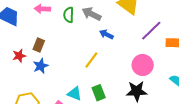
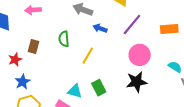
green semicircle: (69, 15) -> (64, 39), moved
purple line: (151, 31) -> (132, 25), moved
blue star: (41, 66) -> (23, 82), moved

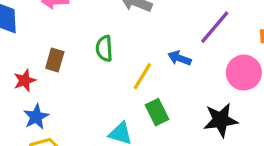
blue arrow: (100, 28) -> (179, 58), moved
pink circle: (140, 55) -> (244, 73), moved
green rectangle: (99, 88) -> (157, 112), moved

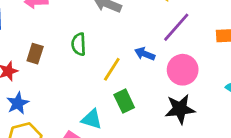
pink circle: (244, 73) -> (183, 70), moved

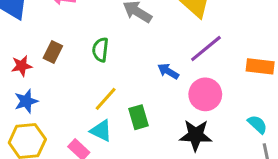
yellow line: (112, 69) -> (106, 99), moved

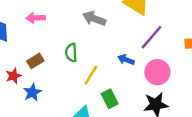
brown rectangle: (53, 52) -> (35, 61), turned 42
yellow line: (106, 99) -> (91, 75), moved
blue star: (26, 101) -> (32, 92), moved

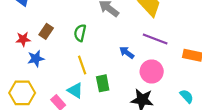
purple line: (152, 37) -> (155, 39), turned 55
brown rectangle: (35, 61) -> (46, 31), turned -40
yellow line: (91, 75) -> (82, 65), moved, turned -66

